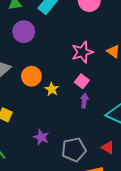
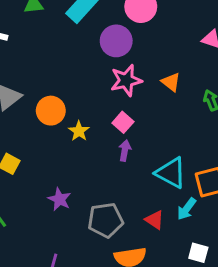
purple circle: (24, 32) -> (116, 41), moved

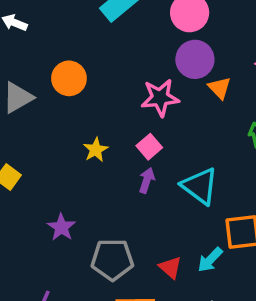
purple circle: (116, 41) -> (195, 59), moved
orange triangle: (171, 82) -> (219, 88), moved
orange circle: (51, 111) -> (69, 78), moved
cyan triangle: (171, 173) -> (200, 186), moved

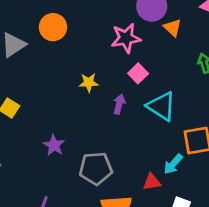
pink square: (149, 147) -> (138, 73), moved
yellow star: (96, 150) -> (89, 83), moved, turned 30
red triangle: (170, 267) -> (152, 182), moved, turned -48

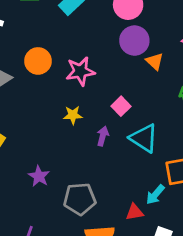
pink star: (126, 38) -> (80, 71), moved

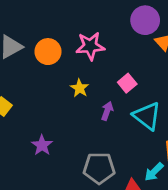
orange circle: (38, 61) -> (48, 52), moved
yellow star: (73, 115) -> (80, 88), turned 30
gray pentagon: (80, 199) -> (99, 168), moved

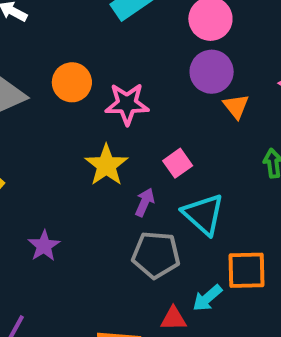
orange circle: (48, 52) -> (72, 82), moved
yellow star: (80, 88) -> (106, 165), size x1.5
gray pentagon: (99, 168) -> (156, 255), moved

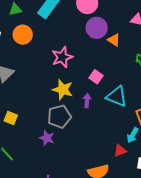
orange circle: (72, 82) -> (23, 35), moved
gray pentagon: (156, 255) -> (59, 117), moved

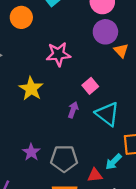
yellow star: (63, 90) -> (31, 89), moved
gray pentagon: (59, 117) -> (64, 159), moved
purple star: (47, 138) -> (31, 152), moved

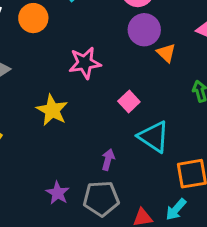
purple arrow: (73, 110) -> (108, 160), moved
cyan arrow: (113, 162) -> (176, 209), moved

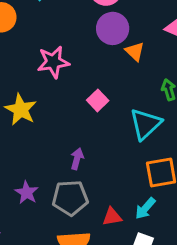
cyan triangle: (154, 137) -> (145, 124), moved, turned 44

